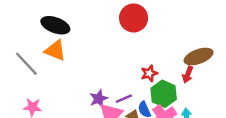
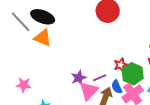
gray line: (26, 64) -> (21, 22), moved
red star: (149, 73) -> (121, 65), moved

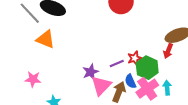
orange triangle: (43, 38) -> (45, 39), moved
purple line: (100, 78) -> (117, 64), moved

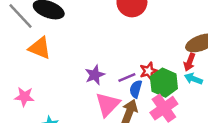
purple star: (91, 72) -> (95, 75), moved
blue semicircle: (130, 81) -> (136, 89), moved, turned 40
cyan arrow: (167, 88) -> (193, 79), moved, turned -64

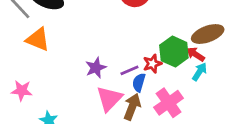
red arrow: (190, 62) -> (196, 54), turned 102
cyan arrow: (193, 79) -> (200, 72), turned 102
green hexagon: (164, 83) -> (174, 52), moved

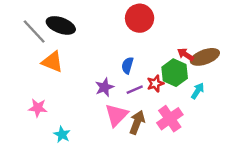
red arrow: (196, 54) -> (186, 55), moved
blue semicircle: (139, 83) -> (127, 65), moved

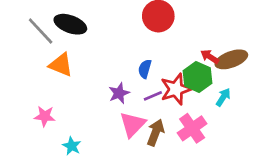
red star: (155, 84) -> (176, 89), size x1.6

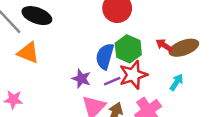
blue semicircle: (145, 69) -> (105, 56), size x1.5
green hexagon: (198, 77) -> (128, 49), moved
purple star: (119, 93) -> (81, 79), turned -30

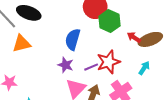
green hexagon: (128, 49) -> (109, 21), moved
orange triangle: (28, 53) -> (22, 44), turned -36
blue semicircle: (105, 56) -> (73, 39), moved

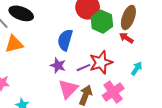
brown ellipse: (150, 39) -> (128, 17), moved, turned -50

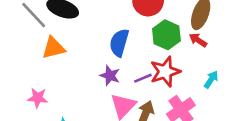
green hexagon: (102, 22) -> (166, 35), moved

